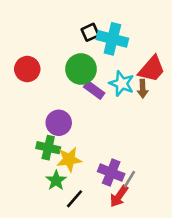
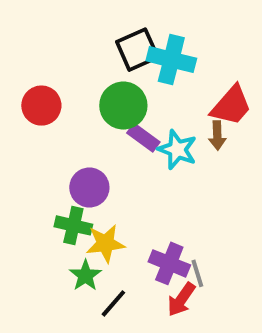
black square: (90, 32) -> (137, 50), size x1.5
cyan star: (122, 83) -> (177, 150), moved
gray line: (129, 179) -> (197, 273), turned -48

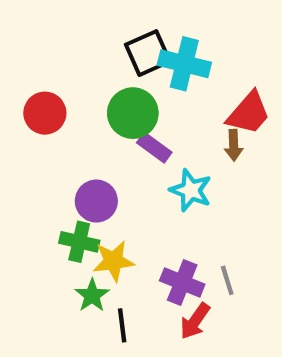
cyan star: (177, 150) -> (191, 190), moved
gray line: (197, 273) -> (227, 280), moved
black line: (113, 303) -> (122, 325), turned -48

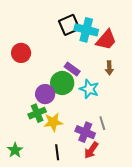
green circle: (133, 113) -> (62, 83), moved
red trapezoid: (249, 113) -> (106, 40), moved
green cross: (79, 242) -> (37, 113), turned -36
gray line: (227, 280) -> (102, 123), moved
green star: (92, 295) -> (15, 150), moved

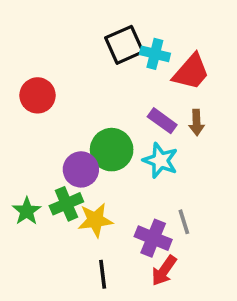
cyan cross: (86, 30) -> (155, 54), size x0.7
purple rectangle: (72, 69) -> (162, 121), moved
green star: (15, 150) -> (27, 211), moved

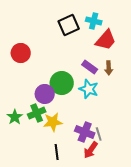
cyan cross: (155, 54) -> (94, 21), moved
gray line: (184, 222) -> (99, 134), moved

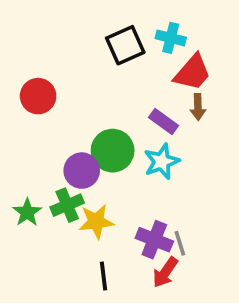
brown arrow: (109, 68) -> (198, 107), moved
cyan star: (89, 89) -> (162, 161), turned 30

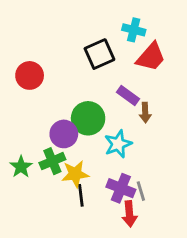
black square: (125, 45) -> (99, 54), moved
brown arrow: (198, 107) -> (145, 113), moved
cyan star: (162, 161) -> (118, 144), moved
red arrow: (165, 272) -> (129, 214), turned -40
black line: (103, 276) -> (81, 195), moved

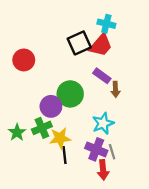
red trapezoid: (151, 57) -> (101, 45), moved
cyan star: (118, 144) -> (103, 123), moved

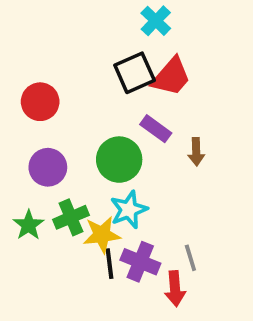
cyan cross: (106, 24) -> (156, 21), moved, turned 30
purple rectangle: (102, 76) -> (156, 129), moved
purple circle: (51, 106) -> (48, 167), moved
cyan star: (103, 123) -> (129, 210), moved
purple cross: (96, 149) -> (140, 262), moved

